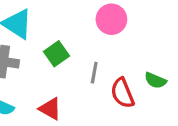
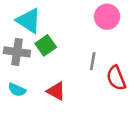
green square: (56, 54) -> (46, 45), moved

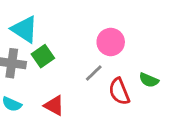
pink circle: (107, 17) -> (111, 42), moved
gray line: (93, 61) -> (94, 73), turned 36

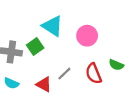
cyan triangle: (24, 29) -> (52, 26), moved
gray line: (94, 73) -> (64, 74), moved

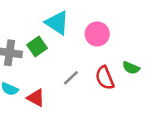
red triangle: (44, 84) -> (36, 98), moved

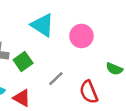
green square: (37, 46) -> (23, 62), moved
red semicircle: (105, 78) -> (89, 92), moved

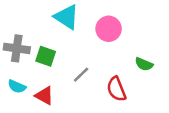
green square: (23, 62) -> (46, 56), turned -36

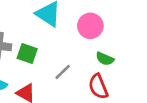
green semicircle: (144, 64) -> (105, 59), moved

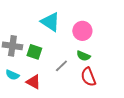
green semicircle: (105, 59) -> (83, 56), moved

